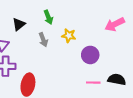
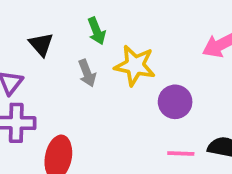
black triangle: (19, 24) -> (41, 44), turned -32
yellow star: (69, 36) -> (135, 65), size x1.5

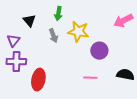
green arrow: (97, 31) -> (58, 14), turned 32
pink line: (181, 153) -> (90, 78), moved

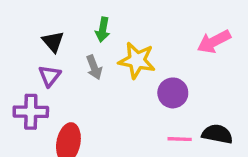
purple triangle: (13, 41) -> (50, 76), moved
pink line: (90, 78) -> (180, 139), moved

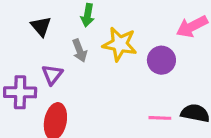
purple triangle: (50, 76) -> (52, 75), moved
purple circle: (173, 93) -> (161, 60), moved

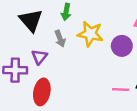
black triangle: (41, 26) -> (31, 20), size x1.5

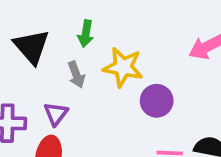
purple circle: (122, 46) -> (157, 101), moved
purple triangle: (39, 57) -> (56, 114), moved

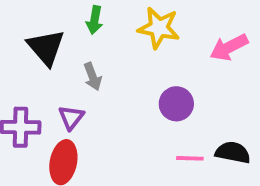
green arrow: (86, 34) -> (95, 20), moved
yellow star: (123, 67) -> (159, 28), moved

